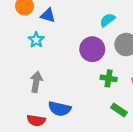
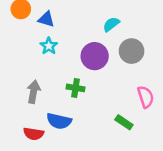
cyan star: (36, 40) -> (49, 46), moved
green cross: (109, 78) -> (76, 88), moved

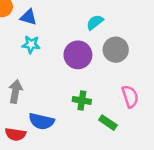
cyan star: (49, 46) -> (31, 44), turned -30
green cross: (76, 88) -> (82, 100), moved

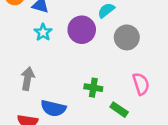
cyan star: (31, 44) -> (43, 32), turned 30
purple circle: (78, 55) -> (82, 30), moved

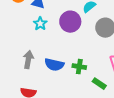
blue semicircle: (53, 108) -> (54, 65), moved

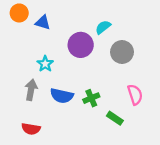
cyan star: (40, 24) -> (45, 64), moved
green cross: (79, 67) -> (91, 98), turned -32

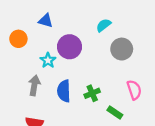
orange circle: (19, 13) -> (18, 39), moved
purple circle: (81, 45) -> (70, 47), moved
blue semicircle: (62, 96) -> (64, 91), turned 75

